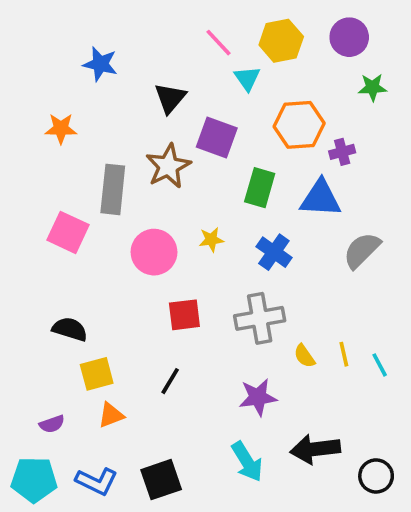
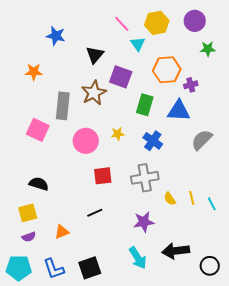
yellow square: (97, 374) -> (28, 213), moved
black line: (170, 381) -> (95, 213), turned 35
blue L-shape: (97, 481) -> (54, 269), turned 45

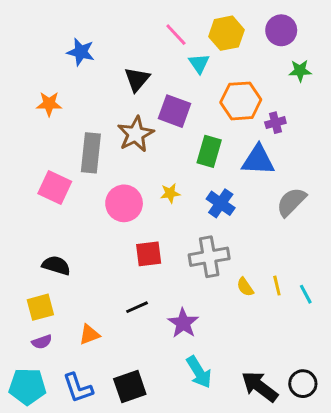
purple star: (144, 222) -> (183, 323), moved, turned -30
black arrow: (176, 251) -> (260, 387), moved, turned 44

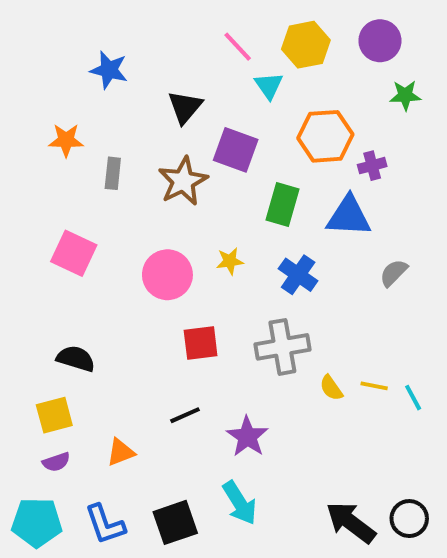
gray rectangle: (91, 153) -> (113, 173), moved, size x0.6
gray semicircle: (291, 202) -> (394, 273), size x0.7
yellow line: (277, 286) -> (374, 386), turned -66
cyan arrow: (199, 372) -> (240, 503), moved

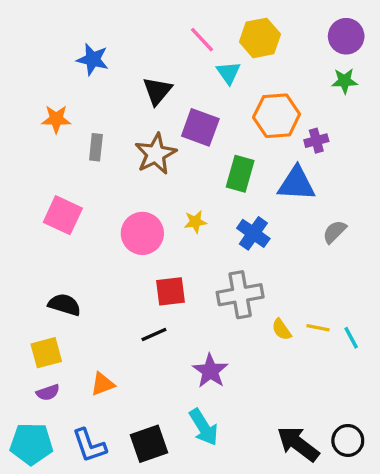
purple circle: (380, 41) -> (346, 36), moved
black line: (185, 415) -> (154, 334), moved

